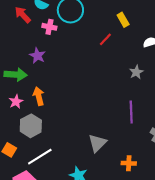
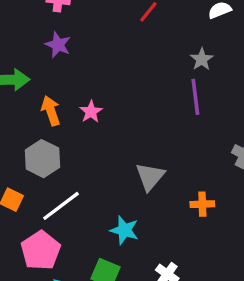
purple star: (37, 56) -> (58, 45), moved
pink star: (16, 102) -> (91, 112), moved
purple line: (131, 112) -> (195, 97), moved

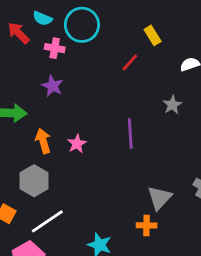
purple line: (195, 97) -> (130, 133), moved
gray triangle: (150, 177) -> (159, 198), moved
orange cross: (202, 204) -> (147, 225), moved

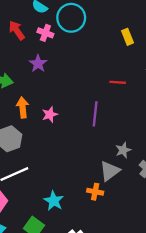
red arrow: (19, 33) -> (17, 30), moved
red line: (130, 63) -> (118, 82), moved, turned 42
gray star: (172, 105) -> (123, 150), moved

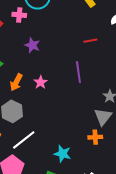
purple star: (38, 64) -> (32, 45), moved
orange arrow: (23, 107) -> (16, 82), turned -132

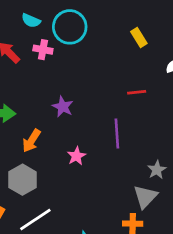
purple star: (32, 45) -> (63, 107), moved
pink star: (41, 82) -> (76, 156), moved

